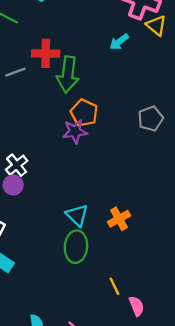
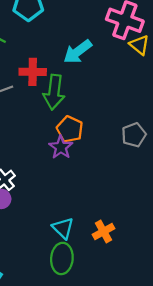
cyan arrow: (119, 42) -> (78, 52), moved, size x1.5
purple star: (75, 131) -> (61, 147), turned -30

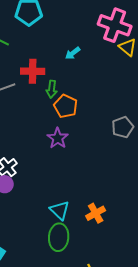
cyan arrow: (78, 52) -> (73, 53), size x0.6
green arrow: (54, 92) -> (52, 89), size x0.6
orange pentagon: (70, 129) -> (66, 106), moved

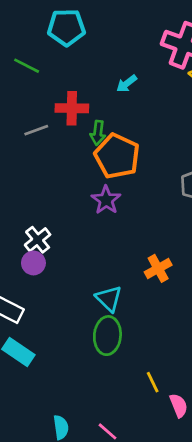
orange pentagon: (66, 106) -> (117, 156), size x1.4
orange cross: (96, 213) -> (158, 268), moved

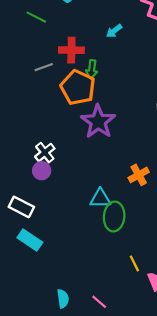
orange pentagon: (117, 156) -> (78, 87), moved
purple star: (106, 200) -> (98, 122), size x1.5
cyan triangle: (109, 299) -> (100, 198), turned -45
green ellipse: (107, 336) -> (114, 217), moved

